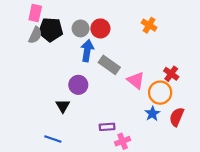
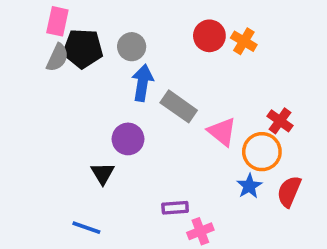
red circle: (100, 28) -> (209, 36), moved

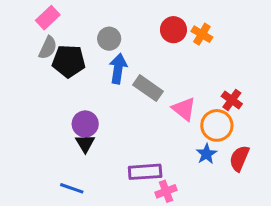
pink rectangle: (57, 21) -> (48, 18), turned 35
black pentagon: (83, 48) -> (69, 61), moved
purple circle: (128, 139) -> (85, 124), moved
purple rectangle: (175, 208) -> (145, 172), size x1.5

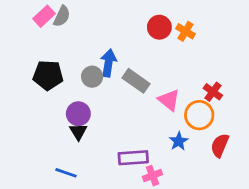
gray circle: (109, 39) -> (92, 77), moved
gray semicircle: (48, 48) -> (62, 16), moved
black pentagon: (69, 61) -> (48, 75), moved
blue star: (206, 154) -> (179, 141), moved

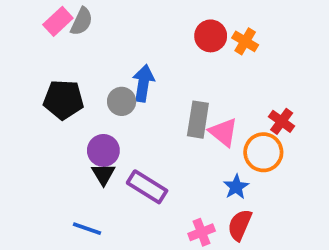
gray rectangle: (136, 81) -> (198, 120), moved, turned 64
red semicircle: (220, 145) -> (240, 225), moved
purple rectangle: (133, 158) -> (147, 187), moved, turned 36

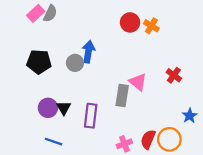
gray rectangle: (198, 120) -> (122, 95), moved
purple circle: (103, 150) -> (48, 108), moved
orange circle: (263, 152) -> (169, 139), moved
purple rectangle: (147, 187) -> (91, 116), turned 65
blue star: (236, 187) -> (190, 116), moved

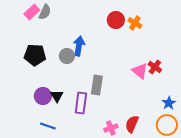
pink triangle: (138, 82) -> (140, 71), moved
gray rectangle: (122, 95) -> (97, 85), moved
orange circle: (169, 139) -> (167, 125), moved

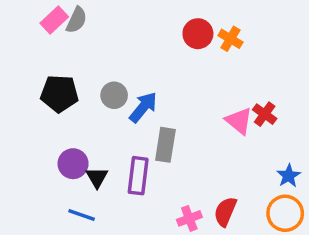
blue arrow: (79, 46) -> (143, 107), moved, turned 30
black triangle: (57, 96) -> (97, 177), moved

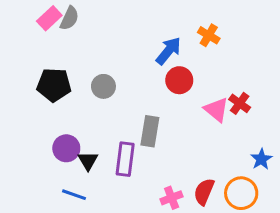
red circle: (198, 34) -> (179, 80), moved
blue arrow: (143, 107) -> (168, 51), moved
orange circle: (285, 213) -> (241, 193), moved

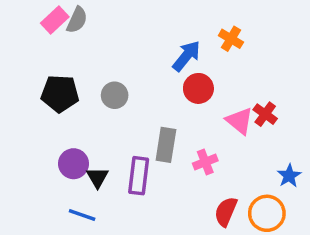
pink cross: (172, 198) -> (205, 162), moved

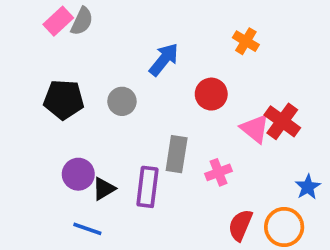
blue arrow: (186, 56) -> (164, 59), moved
red cross: (265, 114) -> (282, 121), size x1.4
black triangle: (97, 177) -> (104, 189), turned 30

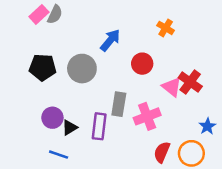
gray circle: (122, 101) -> (82, 69), size x1.5
pink cross: (219, 172) -> (147, 116), size x1.5

